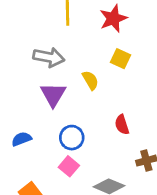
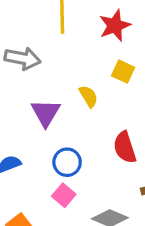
gray arrow: (49, 57) -> (23, 58), moved
red semicircle: (122, 125) -> (125, 147), size x1.4

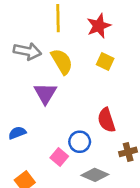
yellow semicircle: (88, 96) -> (62, 61), moved, size x1.5
blue circle: (67, 162) -> (80, 142), moved

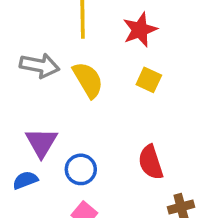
purple triangle: (45, 93) -> (41, 143), moved
blue circle: (80, 142) -> (81, 169), moved

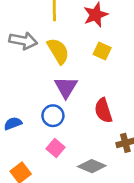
purple triangle: (41, 143) -> (66, 87), moved

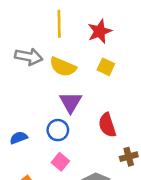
yellow semicircle: (58, 51) -> (63, 67), turned 144

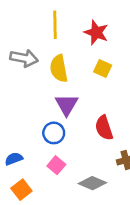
red star: (100, 31) -> (96, 32), turned -30
yellow semicircle: (63, 67) -> (59, 69), turned 56
blue semicircle: (19, 138) -> (14, 159), moved

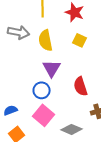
pink square: (56, 165) -> (44, 115), size x1.5

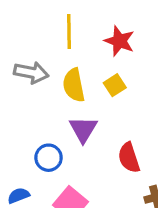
yellow square: (80, 40) -> (115, 85), moved, turned 32
blue circle: (42, 90) -> (49, 158), moved

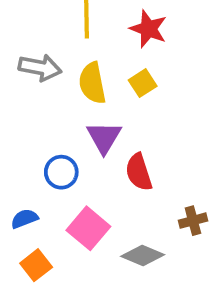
red semicircle: (129, 158) -> (139, 172), moved

